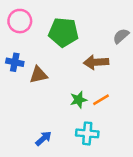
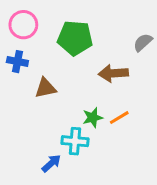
blue cross: (15, 62) -> (17, 62), moved
cyan cross: (87, 133) -> (75, 141), moved

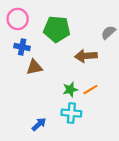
blue cross: (17, 62) -> (22, 47), moved
cyan cross: (75, 141) -> (71, 113), moved

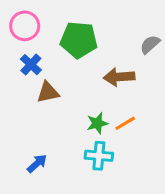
blue cross: (22, 47) -> (31, 65), turned 32
blue arrow: (39, 124) -> (37, 163), moved

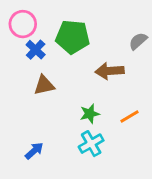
blue cross: (31, 65) -> (36, 50), moved
orange line: (125, 123) -> (130, 117), moved
cyan cross: (99, 156) -> (91, 144), turned -35

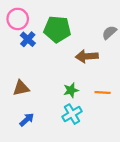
brown triangle: (44, 85) -> (21, 88), moved
orange line: (130, 117) -> (103, 93), turned 35

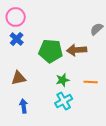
green pentagon: (57, 29) -> (51, 51), moved
blue cross: (28, 39) -> (17, 39), moved
blue arrow: (27, 120) -> (24, 106), turned -56

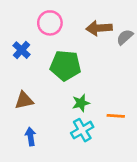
pink circle: (16, 17) -> (50, 23), moved
brown arrow: (77, 50) -> (99, 28), moved
orange line: (91, 82) -> (116, 116), moved

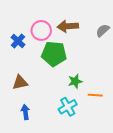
pink circle: (50, 23) -> (41, 30), moved
brown arrow: (99, 28) -> (68, 26), moved
green star: (81, 103) -> (75, 81), moved

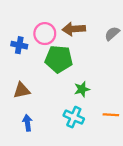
blue cross: (18, 41) -> (19, 45), turned -32
orange line: (95, 95) -> (111, 115), moved
cyan cross: (68, 107) -> (74, 117), turned -36

